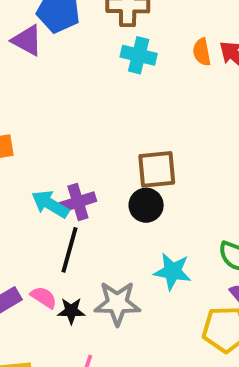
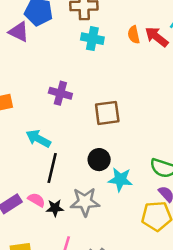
purple cross: (78, 202) -> (60, 93), moved, turned 35
black circle: (146, 205) -> (99, 160), moved

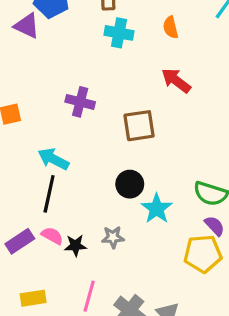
red arrow: (157, 37) -> (176, 81), moved
black line: (52, 168) -> (49, 194), moved
cyan star: (120, 179) -> (157, 209), turned 30
gray star: (85, 202) -> (113, 237), size x0.6

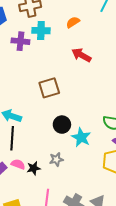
orange semicircle: (171, 27) -> (73, 22), turned 80
purple cross: (80, 102) -> (20, 41), moved
brown square: (139, 126) -> (49, 88), moved

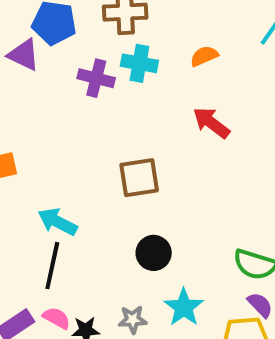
cyan star: (81, 137) -> (184, 307), moved

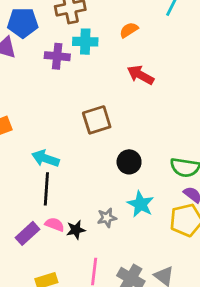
black circle: (154, 253) -> (129, 162), moved

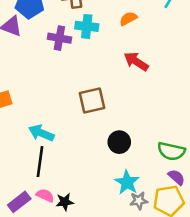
gray star: (107, 218) -> (139, 201), moved

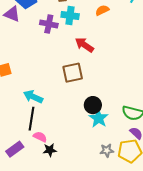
red arrow: (136, 61) -> (84, 45), moved
cyan star: (127, 182) -> (99, 118), moved
pink semicircle: (45, 195) -> (40, 137), moved

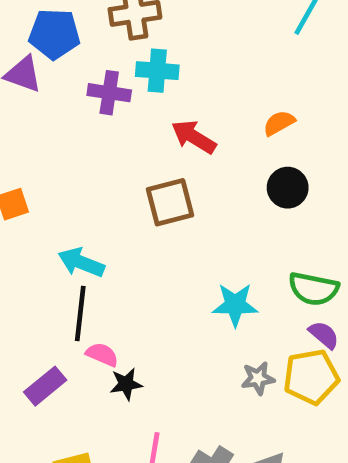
orange semicircle: (102, 10) -> (279, 123), moved
black circle: (93, 105) -> (288, 188), moved
cyan star: (99, 118) -> (235, 305), turned -30

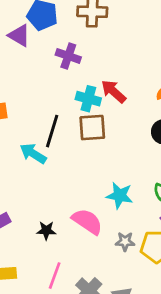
cyan cross: (157, 71) -> (88, 99), moved
black line: (80, 313) -> (52, 131), moved
pink semicircle: (102, 355) -> (87, 221), moved, size x1.6

